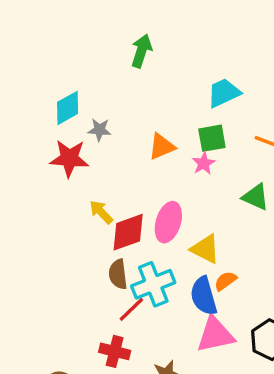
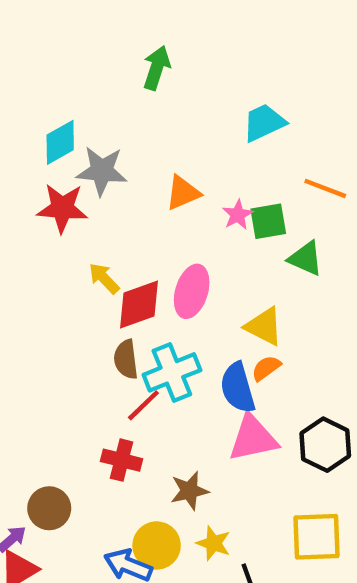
gray star: (100, 130) -> (102, 171), size x1.6
green square: (212, 138) -> (268, 221), moved
yellow triangle: (205, 249) -> (264, 326), moved

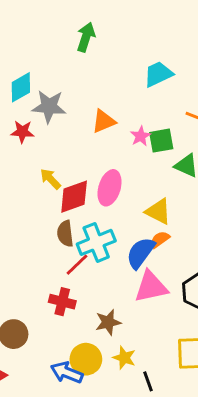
red star: (62, 208) -> (22, 132), size x0.7
blue semicircle: (238, 388) -> (141, 253), turned 52

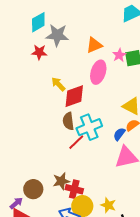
pink ellipse: (110, 188) -> (98, 72), moved
blue semicircle: (141, 253) -> (119, 134), size x0.6
red cross: (62, 302) -> (74, 189), moved
brown star: (108, 322) -> (61, 181), moved

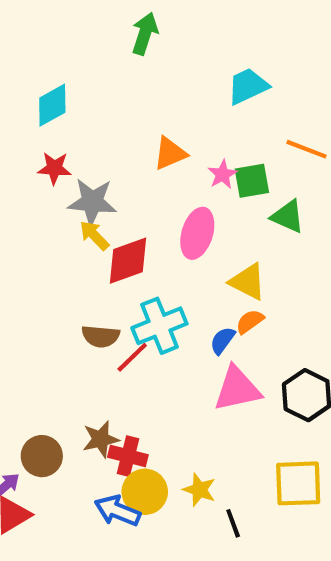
gray star: (57, 35) -> (92, 202), moved
pink ellipse: (98, 72) -> (197, 233), moved
brown semicircle: (68, 121) -> (101, 336), moved, turned -78

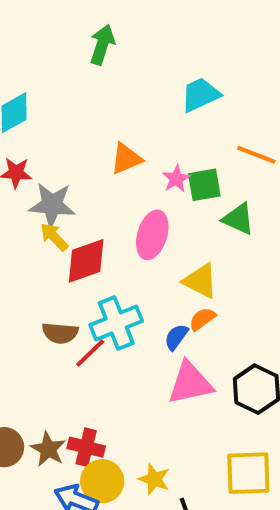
brown star: (101, 439) -> (48, 449), moved, turned -30

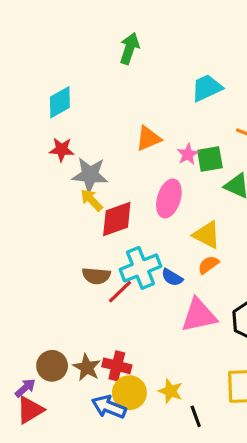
blue semicircle: (176, 337) -> (172, 277), moved, turned -95

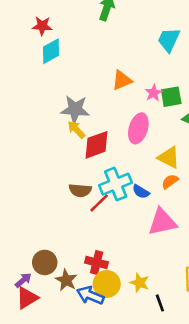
cyan trapezoid: (207, 88) -> (169, 40), turned -40
red star: (62, 150) -> (42, 26), moved
brown star: (87, 367) -> (66, 280), moved

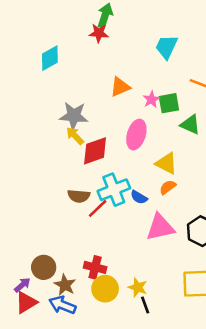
red star: (42, 26) -> (99, 33), moved
blue arrow: (90, 295) -> (62, 305), moved
black line: (160, 303) -> (145, 305), moved

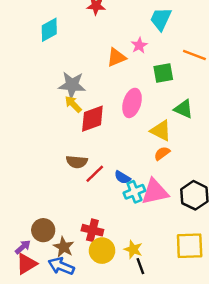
pink star: (151, 99) -> (139, 45), moved
green triangle: (190, 125) -> (184, 109), moved
cyan cross: (114, 190) -> (134, 192), moved, size x0.7
blue semicircle: (139, 197) -> (122, 177), moved

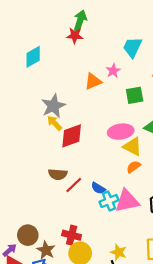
gray star: (72, 85) -> (53, 106), turned -30
pink ellipse: (132, 103) -> (121, 132), moved, turned 65
yellow star: (133, 249) -> (119, 252), moved

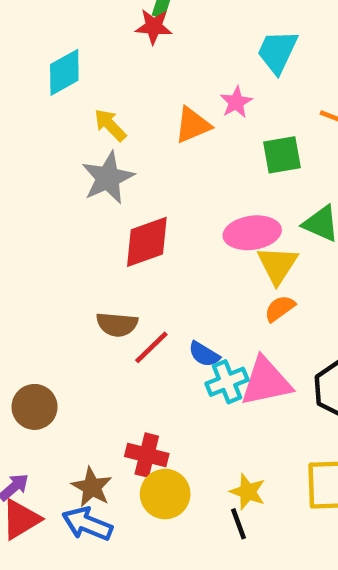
yellow arrow: (54, 123) -> (110, 125), moved
yellow triangle: (132, 147) -> (277, 265), turned 36
brown circle: (28, 235) -> (35, 407), moved

